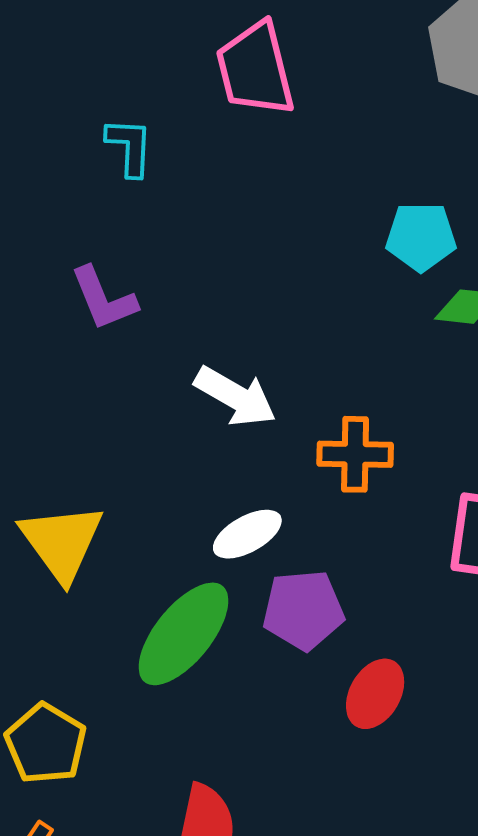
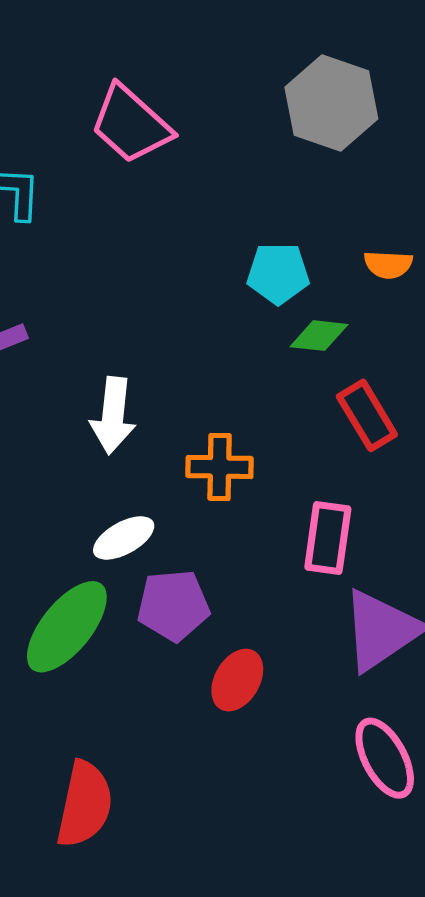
pink trapezoid: (255, 69) -> (131, 124), turned -34
white arrow: (235, 396) -> (113, 415), turned 66

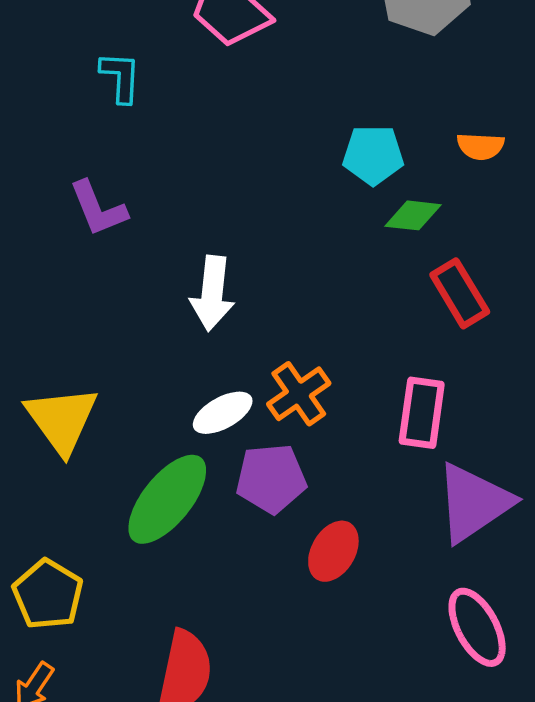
orange cross: (220, 467) -> (299, 394), moved, turned -36

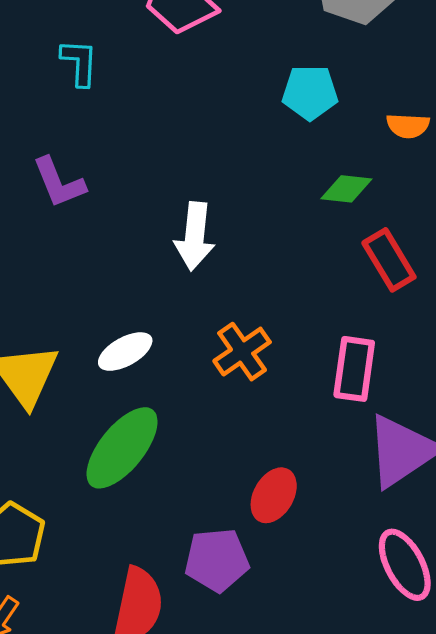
cyan pentagon: (373, 155) -> (310, 93), moved
white arrow: (212, 293) -> (195, 236), moved
white ellipse: (223, 413) -> (125, 352), moved
purple pentagon: (271, 479) -> (217, 560), moved

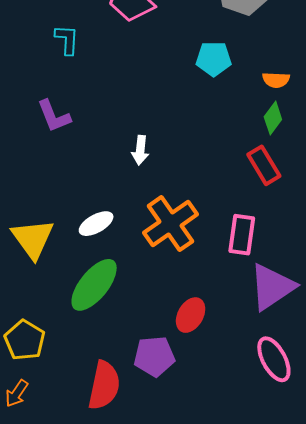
green diamond: (346, 189) -> (273, 118), moved, turned -60
white arrow: (195, 236) -> (140, 150), size x0.7
orange cross: (242, 352) -> (170, 224), size x1.5

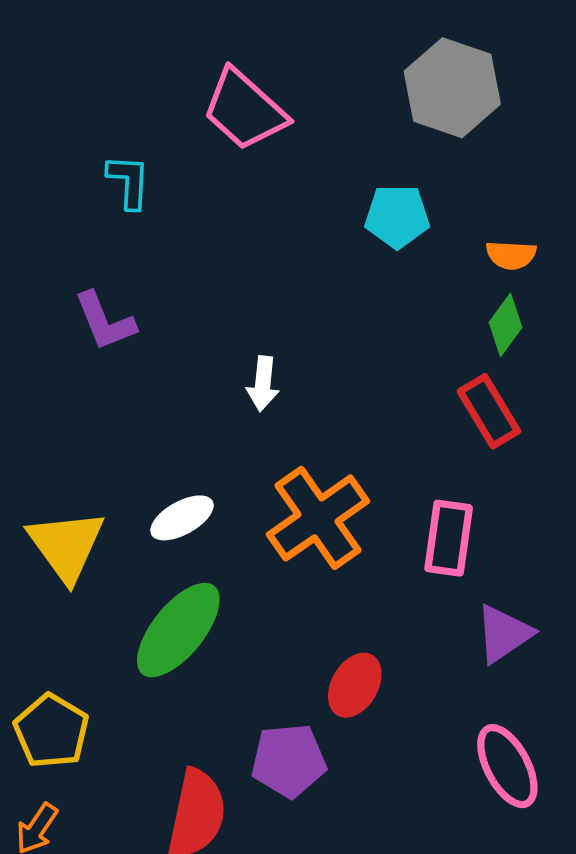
purple triangle: (272, 287) -> (504, 634), size x0.7

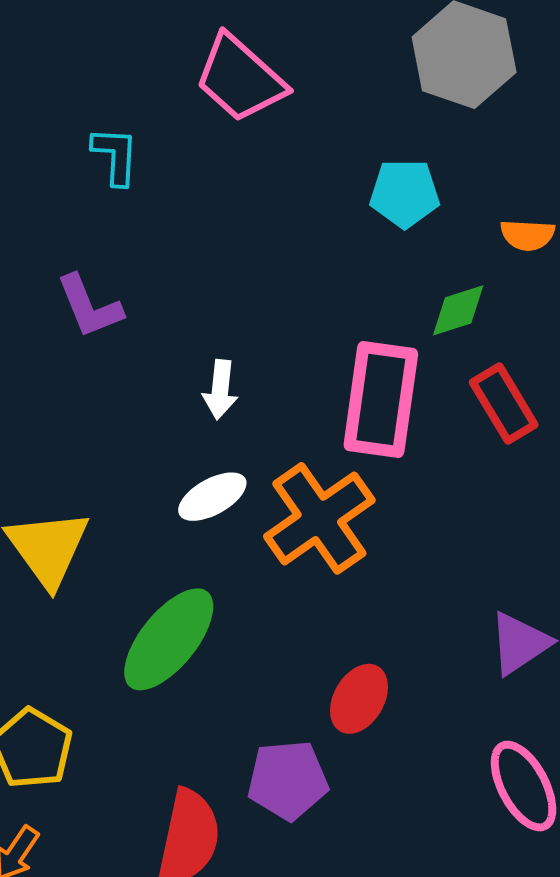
green diamond: (506, 325) -> (458, 310), moved, turned 36
white arrow: (263, 384) -> (220, 390), moved
white ellipse: (182, 518) -> (212, 497), moved
pink rectangle: (449, 538) -> (381, 400), moved, size x1.4

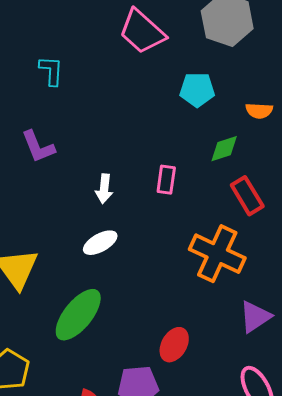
pink trapezoid: (240, 78) -> (142, 32), moved
pink rectangle: (381, 400) -> (166, 180), moved, size x0.5
orange cross: (319, 518) -> (217, 254), moved, turned -30

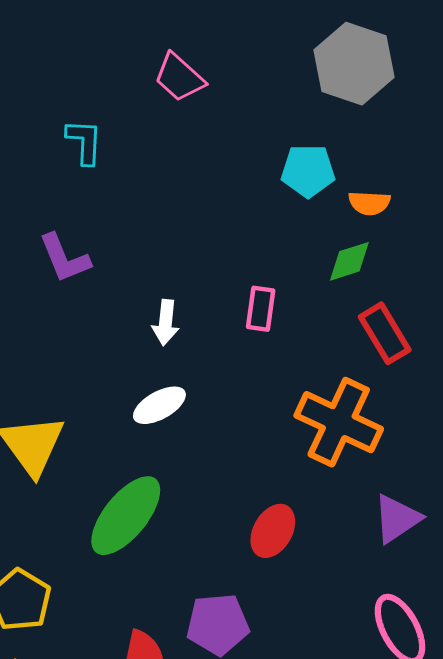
pink trapezoid: (142, 32) -> (179, 77), moved, size x0.7
orange semicircle: (259, 111) -> (369, 203), moved
red ellipse: (174, 345) -> (273, 531), moved

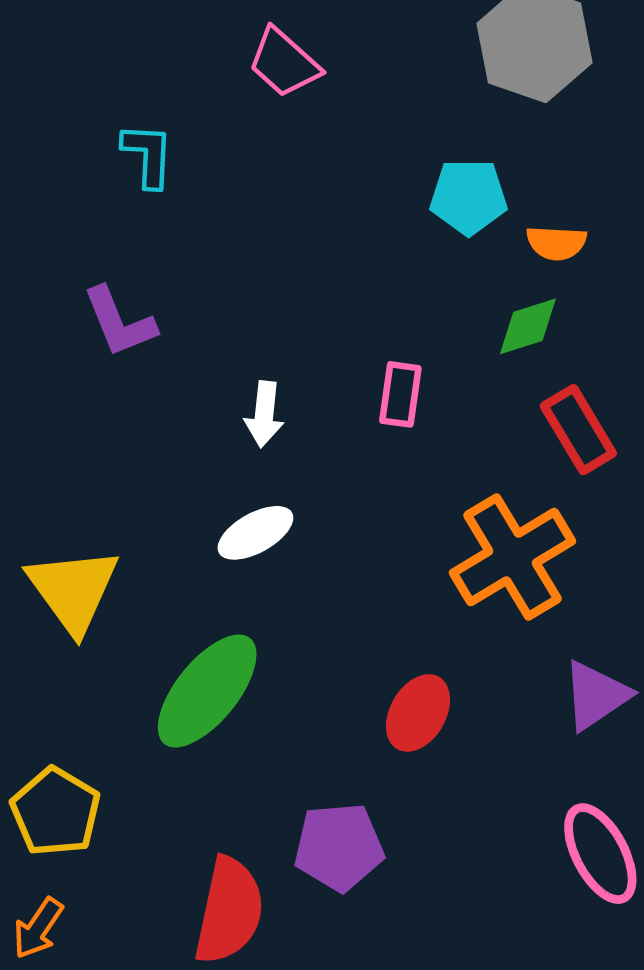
orange cross: (339, 422) -> (512, 557), turned 34

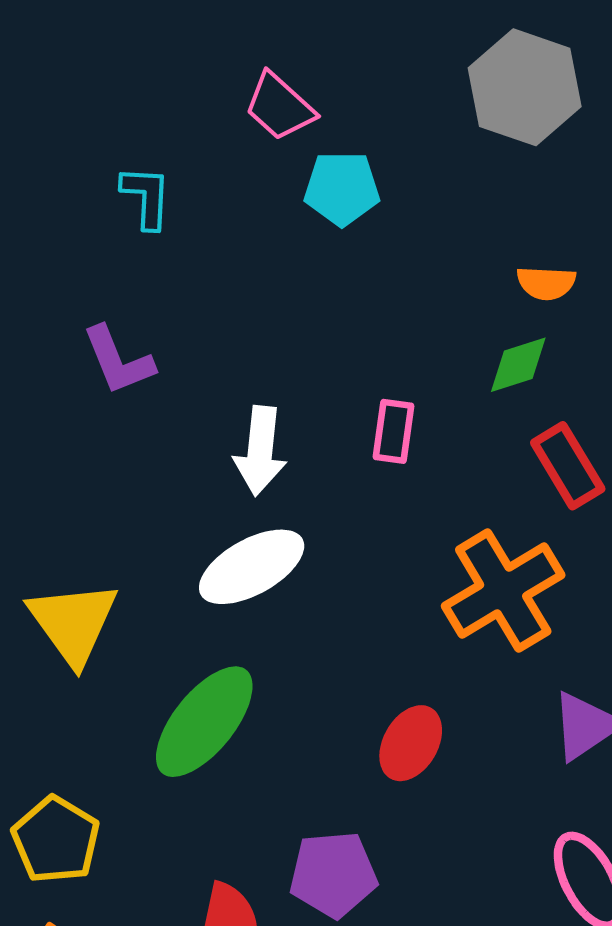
cyan pentagon: (469, 197) -> (342, 188), moved
white arrow: (264, 414) -> (260, 451), size x1.4
white ellipse: (255, 533) -> (252, 567), size x1.4

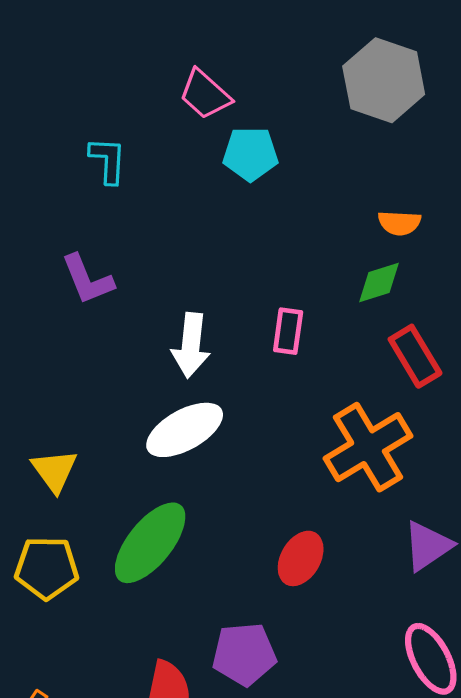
yellow triangle: (73, 623) -> (54, 471), size x0.7
yellow pentagon: (56, 840) -> (47, 568), moved, turned -30

